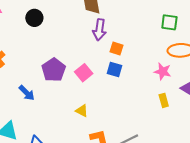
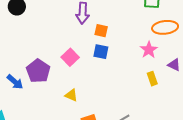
purple pentagon: (54, 70) -> (38, 71), moved
pink star: (163, 71) -> (149, 50), turned 30

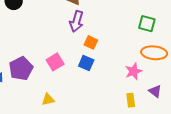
yellow triangle: (71, 95) -> (48, 99), turned -48

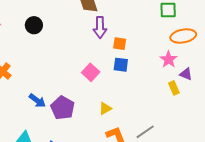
purple pentagon: (21, 69) -> (63, 108), moved
purple triangle: (155, 91) -> (186, 74), moved
yellow triangle: (48, 99) -> (105, 108), moved

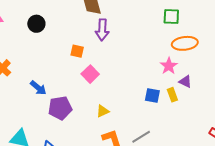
orange square: (120, 44) -> (77, 51), moved
blue square: (121, 65) -> (152, 96), moved
blue arrow: (37, 101) -> (38, 88), moved
purple pentagon: (63, 108) -> (60, 108), turned 30

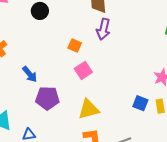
yellow triangle: (103, 111) -> (89, 109), size x1.6

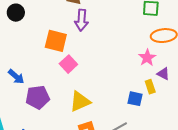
orange square: (75, 46) -> (56, 41), size x1.6
blue square: (140, 103) -> (135, 99), moved

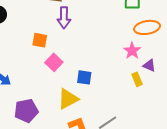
orange square: (56, 41) -> (40, 40), size x0.7
purple pentagon: (38, 97) -> (26, 111), moved
blue square: (135, 99) -> (84, 77), moved

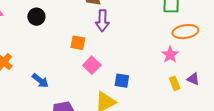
purple triangle: (149, 66) -> (193, 79), moved

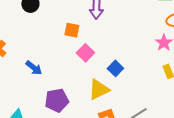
blue square: (122, 81) -> (115, 68), turned 35

